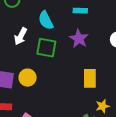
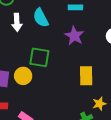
white arrow: (21, 36) -> (17, 22), moved, turned -30
green square: (46, 48) -> (39, 57), moved

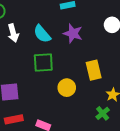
cyan semicircle: (41, 18) -> (42, 34), moved
yellow circle: (23, 76) -> (67, 88), moved

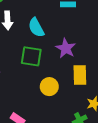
purple star: (73, 33) -> (66, 48), moved

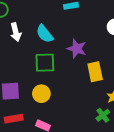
yellow circle: (49, 87) -> (41, 94), moved

